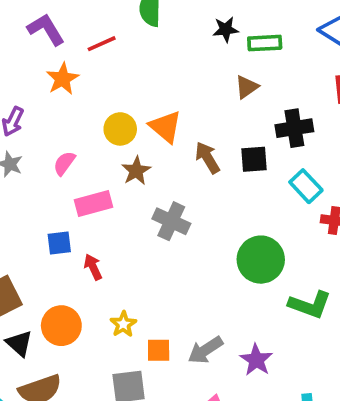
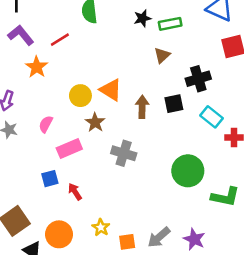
brown arrow: (207, 158) -> (142, 107), turned 40

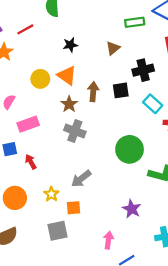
black star: (142, 18) -> (70, 45), moved
green rectangle: (170, 24) -> (135, 22), moved
brown star: (95, 122) -> (69, 104), moved
gray arrow: (159, 237) -> (81, 179), moved

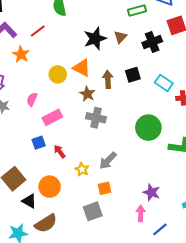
black star: (70, 45) -> (95, 39), moved, size x1.6
black cross: (143, 70) -> (152, 42), moved
yellow star: (51, 194) -> (82, 169), moved
purple star: (132, 209) -> (151, 192), moved

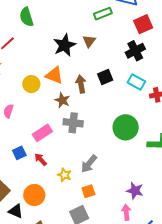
black cross: (152, 42) -> (135, 51), moved
pink rectangle: (52, 117) -> (42, 133), moved

